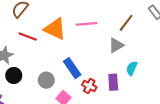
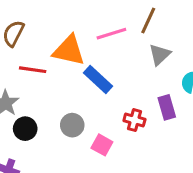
brown line: (126, 23) -> (148, 21), moved
blue rectangle: (72, 68) -> (98, 79), moved

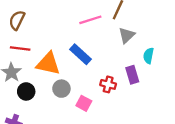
orange triangle: (69, 50) -> (48, 64), moved
red line: (33, 70) -> (20, 49), moved

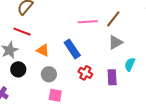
orange triangle: (48, 64) -> (43, 50), size x0.6
red cross: (108, 84) -> (85, 73), moved
pink square: (84, 103) -> (55, 95), moved, turned -32

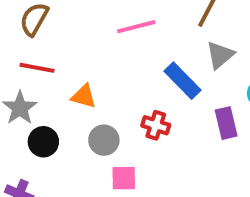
pink line: (88, 22) -> (136, 27), moved
blue rectangle: (72, 49) -> (182, 81), moved
red cross: (85, 73) -> (156, 125), moved

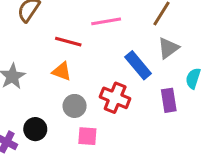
red line: (37, 68) -> (68, 42), moved
red cross: (156, 125) -> (115, 98), size x1.4
black circle: (43, 142) -> (35, 129), moved

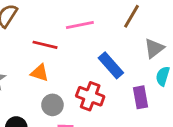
gray triangle: (168, 48) -> (154, 48), moved

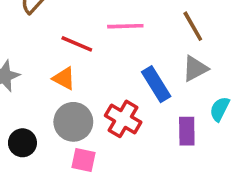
brown line: (132, 16) -> (193, 26), turned -70
gray triangle: (154, 48) -> (195, 69), moved
gray circle: (52, 105) -> (73, 122), size x1.4

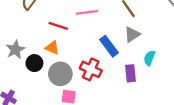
black circle: (22, 143) -> (34, 63), moved

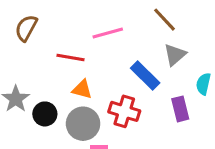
orange triangle: (52, 48) -> (82, 89), moved

